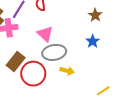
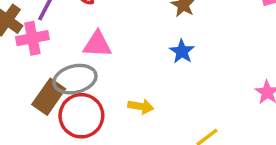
pink triangle: (45, 34) -> (97, 44), turned -36
gray ellipse: (54, 52) -> (75, 79), moved

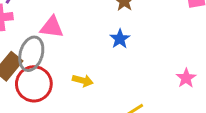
gray ellipse: (75, 79) -> (31, 54), turned -64

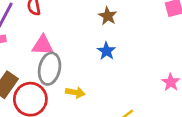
gray ellipse: (31, 54) -> (50, 69), moved

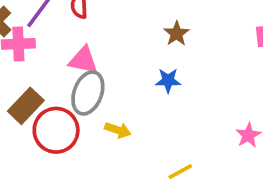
blue star: (107, 51) -> (168, 81), turned 30

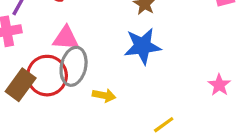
blue star: (168, 81) -> (143, 46), size x1.6
red circle: (56, 130) -> (47, 76), moved

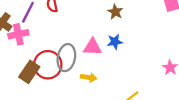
pink triangle: (66, 38) -> (93, 47), moved
blue star: (143, 46) -> (115, 42), size x0.6

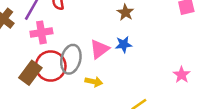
pink cross: (18, 34) -> (41, 32), moved
pink triangle: (93, 47) -> (99, 49), turned -42

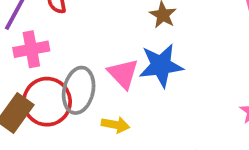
blue star: (124, 45) -> (161, 65), size x1.6
pink triangle: (99, 49) -> (123, 74), turned -35

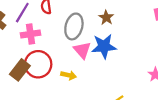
gray ellipse: (79, 90) -> (74, 26), moved
yellow arrow: (115, 125) -> (69, 75), moved

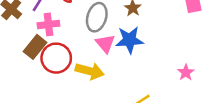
brown rectangle: (20, 70) -> (35, 47), moved
yellow arrow: (69, 75) -> (90, 71), size x1.6

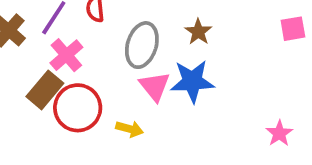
pink cross: (48, 24) -> (66, 55), turned -35
yellow arrow: (90, 71) -> (129, 129), size x0.6

